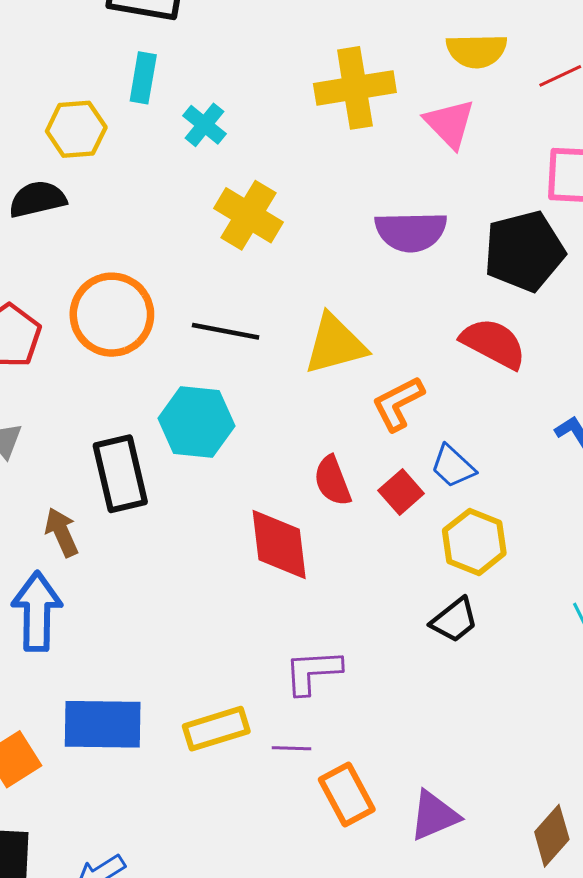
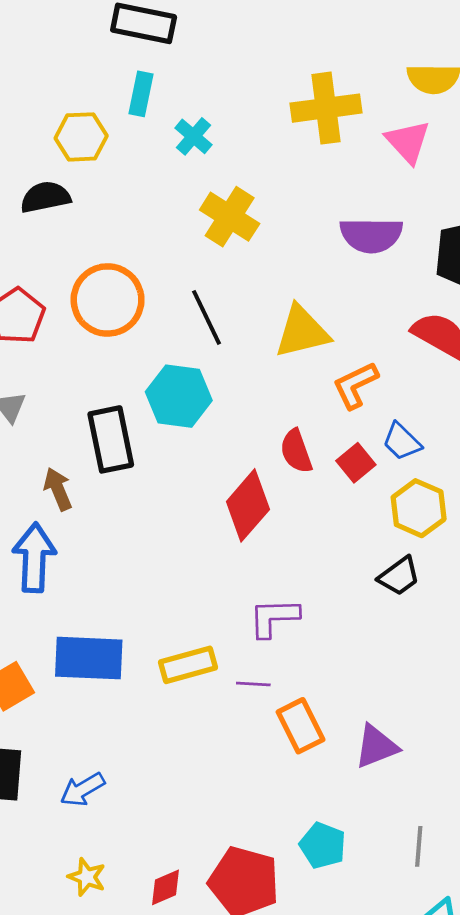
black line: (226, 331) -> (207, 317), turned 52
red diamond: (279, 545) -> (248, 505), turned 46

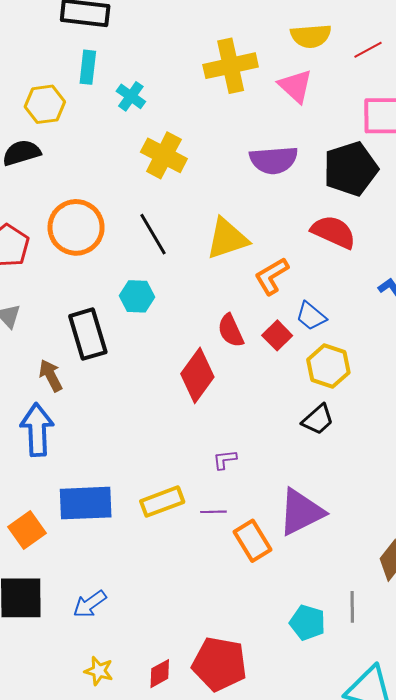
cyan hexagon: (179, 396) -> (137, 296), size x0.7
purple L-shape: (274, 618) -> (225, 460), size x0.6
purple triangle: (376, 746) -> (301, 512), moved, size x1.4
cyan pentagon: (323, 845) -> (308, 623), moved
gray line: (419, 846) -> (352, 607), moved

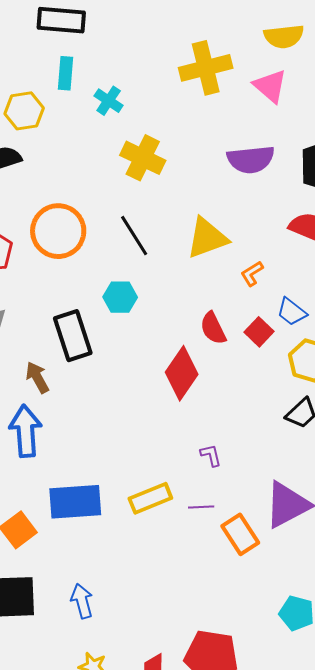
orange L-shape: (272, 276) -> (252, 274), size x0.7
purple L-shape: (225, 460) -> (211, 455), turned 85
blue arrow: (90, 604) -> (82, 601), turned 112

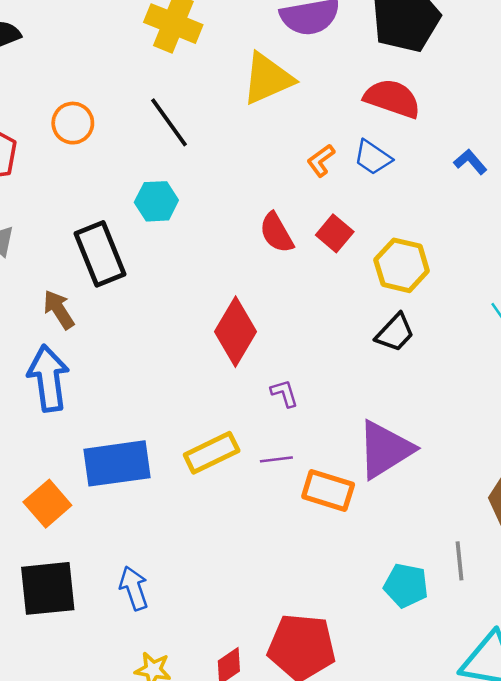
orange circle: (58, 231) -> (73, 123), size x0.6
yellow triangle: (207, 238) -> (268, 79), moved
blue trapezoid: (292, 312) -> (373, 157), moved
red diamond: (182, 373) -> (235, 332), moved
orange rectangle: (240, 534) -> (328, 491), turned -36

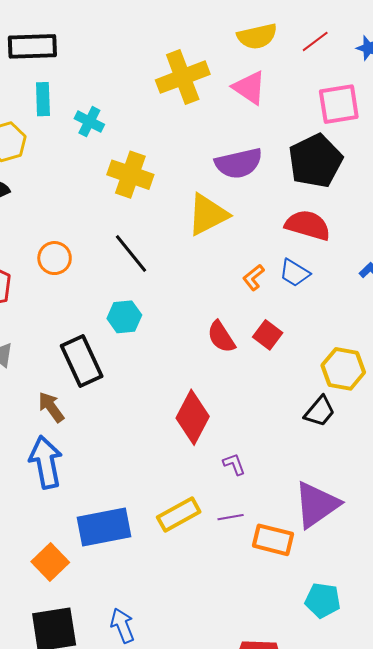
yellow hexagon: (402, 265) -> (343, 369), moved
cyan pentagon: (406, 585) -> (323, 600), moved

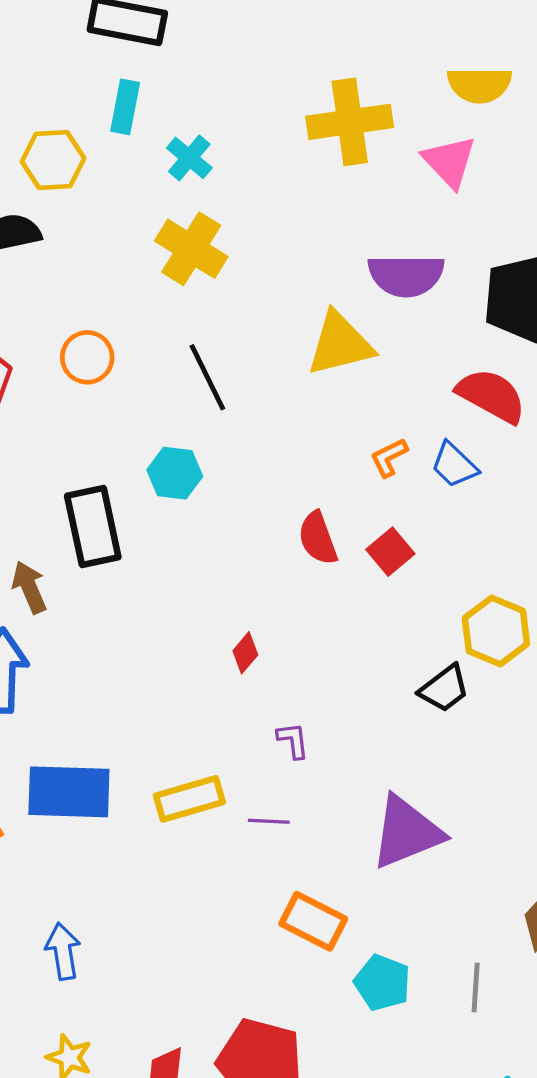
yellow cross: (130, 175) -> (191, 249), moved
red diamond: (193, 417) -> (245, 653), size x0.5
orange rectangle: (273, 540) -> (313, 921), moved

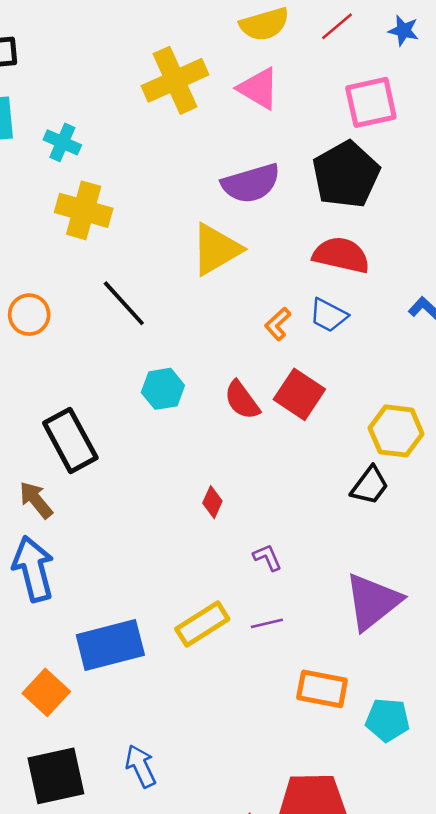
cyan hexagon: (175, 473) -> (163, 389), moved
red square: (390, 552) -> (299, 394), size x1.4

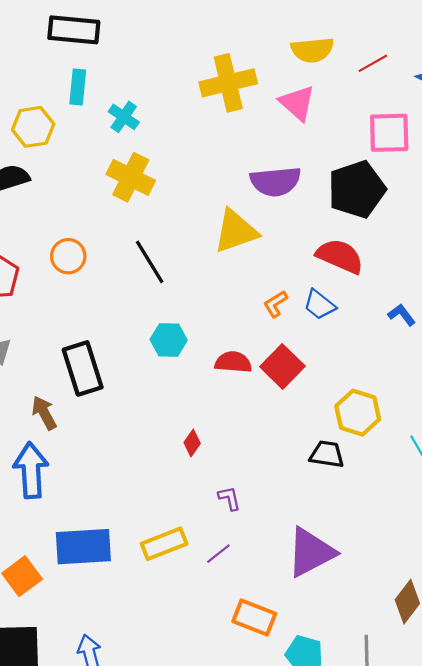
red semicircle: (242, 400) -> (233, 362), turned 120
black trapezoid: (370, 485) -> (327, 454), turned -129
purple line: (267, 623) -> (218, 554), turned -36

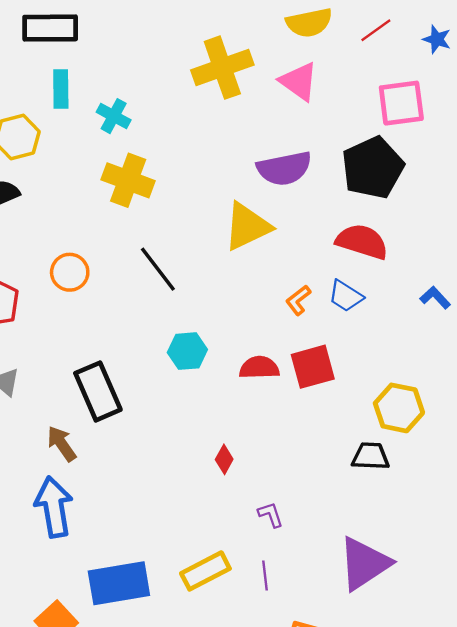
red square: (282, 366) -> (313, 367), turned 36
purple line: (218, 554) -> (265, 575), turned -52

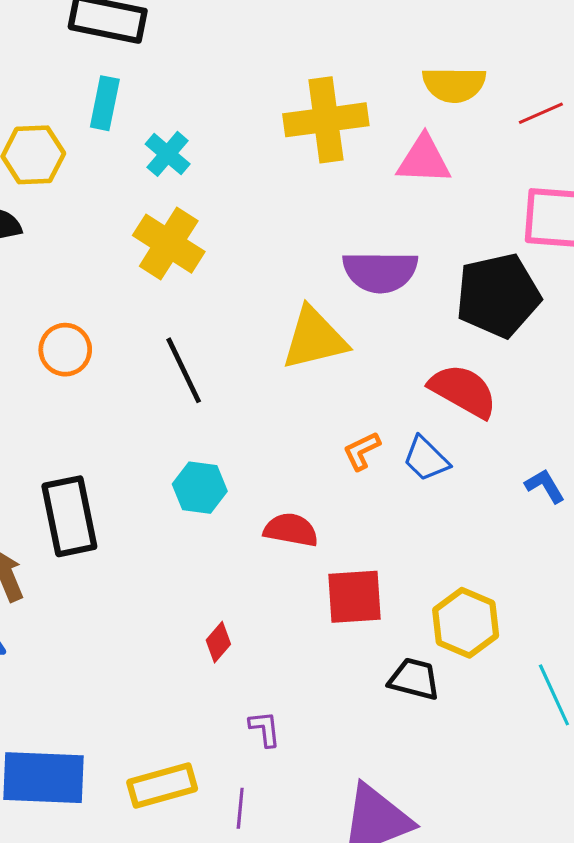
pink triangle: (299, 81) -> (424, 160), turned -45
red square: (313, 367) -> (354, 597), moved

